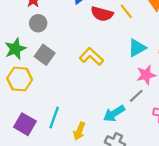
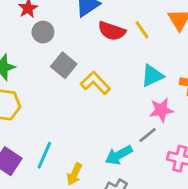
gray circle: (38, 23) -> (43, 32), moved
gray square: (45, 55) -> (64, 65), moved

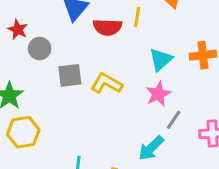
yellow line: (142, 30) -> (137, 17), turned 60
gray square: (64, 65) -> (70, 75), turned -30
pink star: (161, 110) -> (158, 94), moved

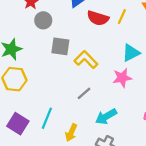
gray line: (174, 120) -> (84, 93), moved

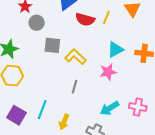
gray line: (84, 93) -> (74, 87), turned -32
cyan arrow: (106, 117) -> (110, 108), moved

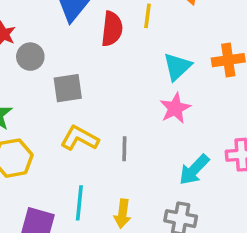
red semicircle: (85, 19) -> (112, 29), turned -84
yellow L-shape: (75, 57) -> (80, 138), moved

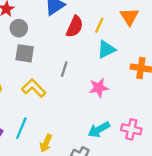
cyan triangle: (177, 67) -> (106, 49), moved
gray square: (68, 88) -> (25, 53), moved
gray line: (124, 149) -> (64, 69), moved

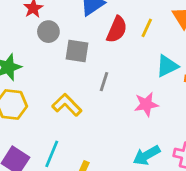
cyan triangle: (106, 49) -> (167, 66), moved
gray square: (25, 53) -> (77, 51), moved

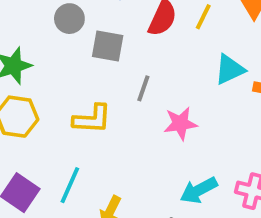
pink star: (146, 104) -> (180, 123), moved
yellow L-shape: (67, 105) -> (92, 119), turned 136

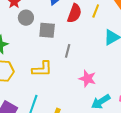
pink star: (180, 123) -> (87, 79), moved, turned 30

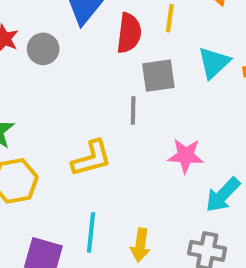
gray circle: (26, 18) -> (43, 49), moved
gray square: (47, 30) -> (158, 76), moved

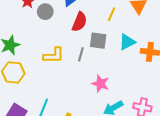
red semicircle: (129, 33) -> (79, 22), moved
yellow L-shape: (91, 158) -> (54, 55), moved

